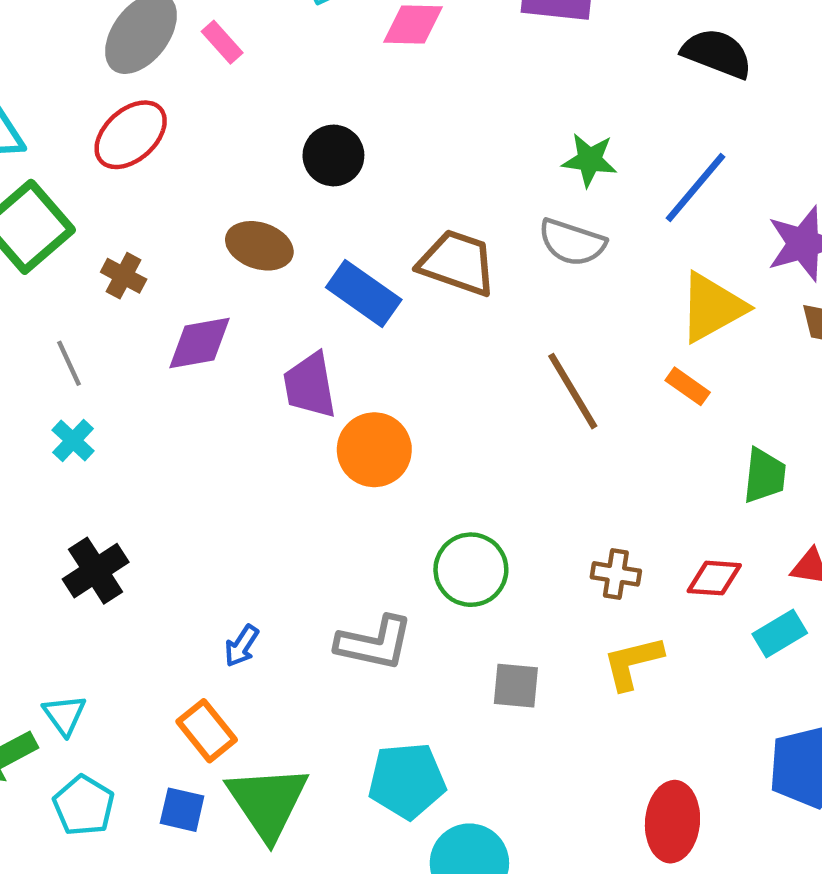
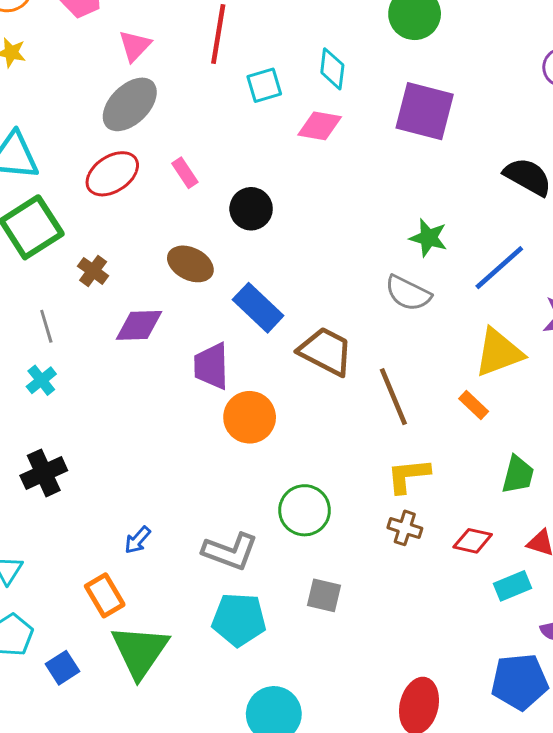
pink rectangle: (222, 42) -> (185, 173), moved
brown trapezoid: (457, 263) -> (326, 351), moved
yellow L-shape: (633, 663) -> (408, 475), moved
cyan pentagon: (407, 781) -> (239, 619), moved
blue square: (182, 810) -> (63, 668), moved, turned 36

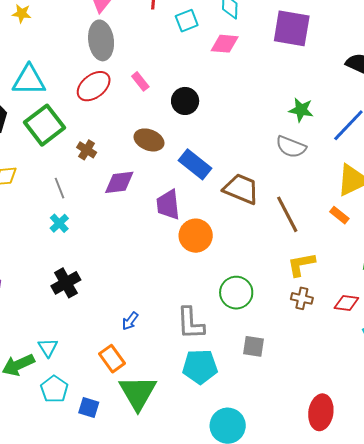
gray ellipse: (130, 104) -> (101, 40), turned -48
gray L-shape: (230, 551) -> (190, 323), turned 72
blue square: (63, 668) -> (89, 407), turned -35

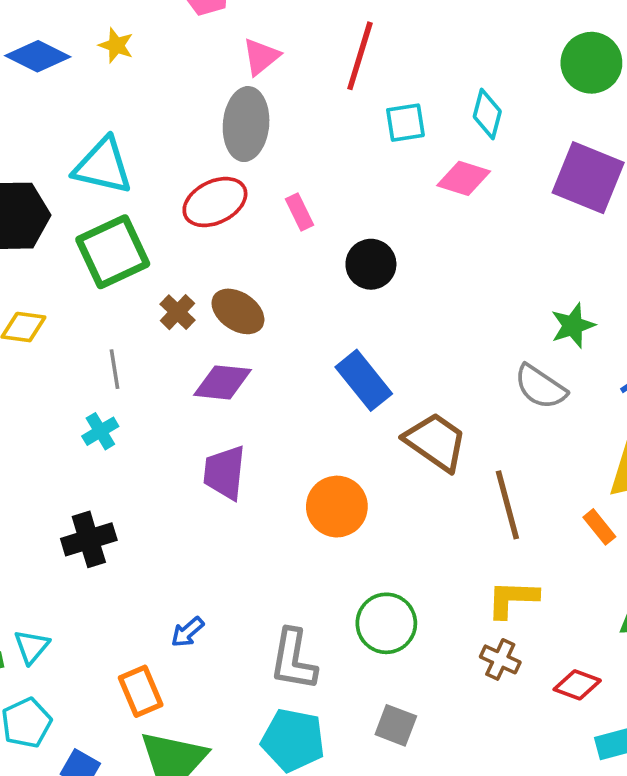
green star: (301, 110) -> (573, 326), turned 30
brown ellipse: (149, 140) -> (238, 311), moved
purple trapezoid: (168, 205) -> (225, 472), moved

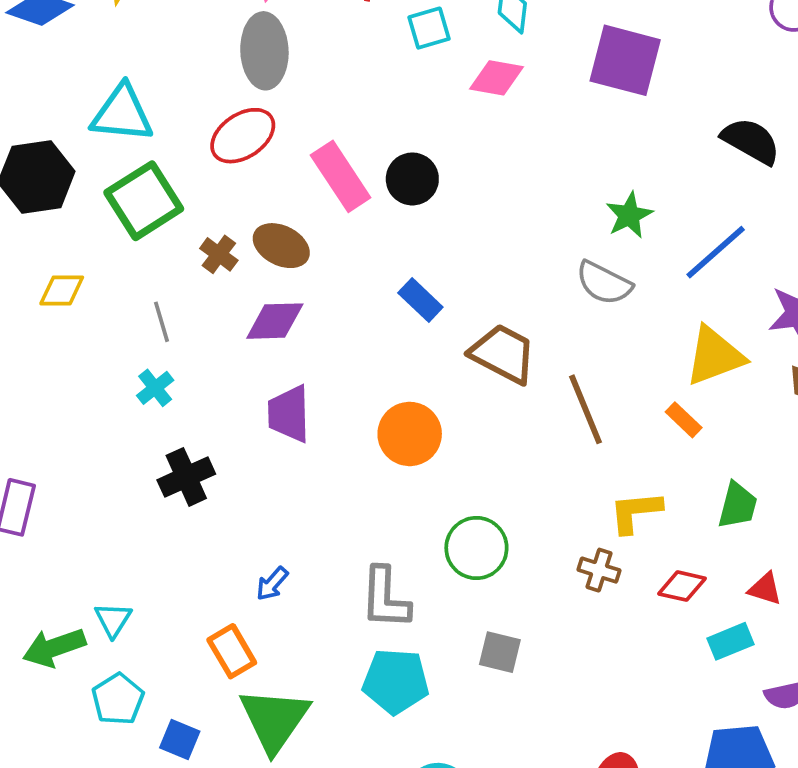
pink rectangle: (300, 212) -> (341, 176), moved, size x1.8
blue rectangle: (364, 380) -> (420, 300), size x0.7
black cross: (89, 539) -> (186, 477), moved
yellow L-shape: (512, 599) -> (636, 512), moved

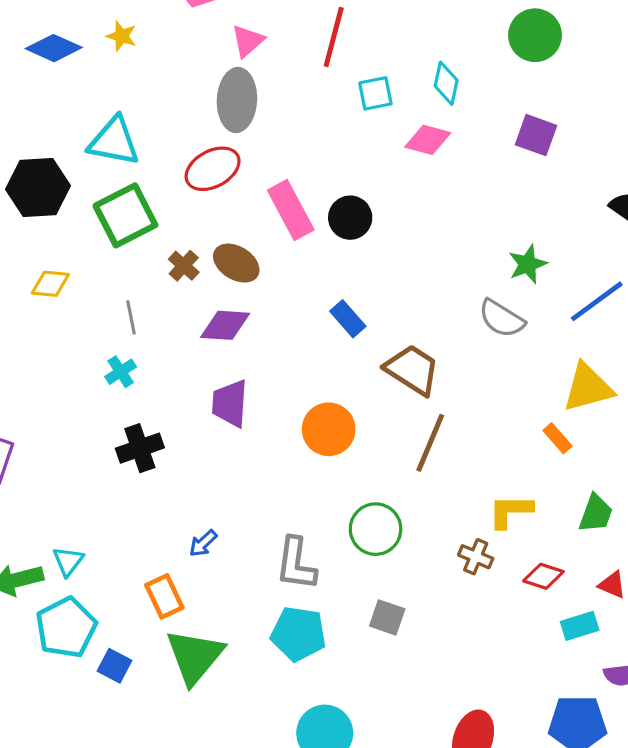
purple square: (625, 60) -> (536, 135), size x0.7
brown line: (586, 409) -> (430, 443), moved, turned 40
cyan pentagon: (118, 699) -> (66, 628), size x1.4

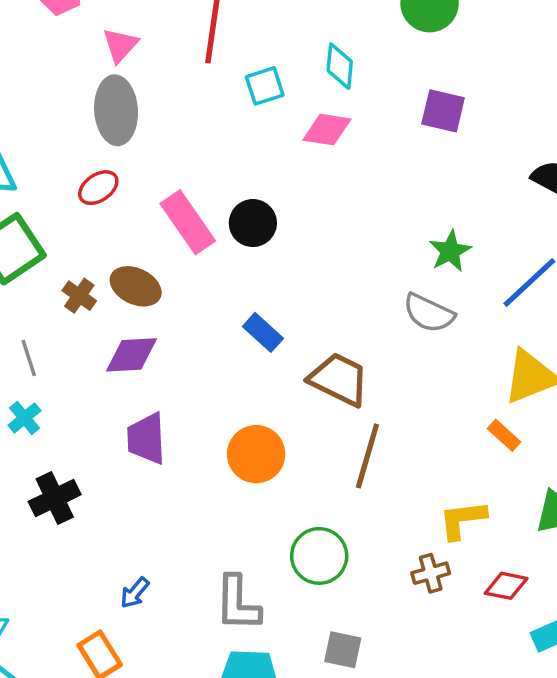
red ellipse: (213, 169) -> (98, 188), size x0.7
brown cross: (476, 557) -> (431, 573), turned -32

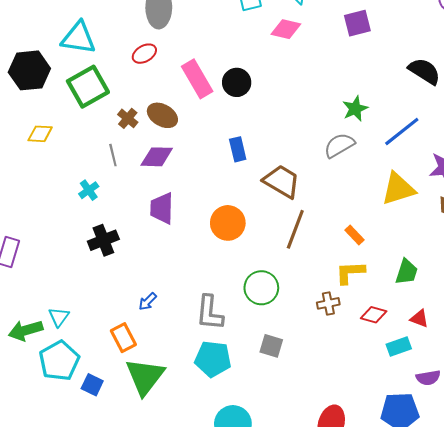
purple square: (443, 111) -> (357, 23), turned -32
gray semicircle: (429, 313) -> (339, 145), turned 120
blue rectangle: (263, 332) -> (238, 149), turned 30
gray line: (29, 358) -> (113, 155), moved
orange rectangle: (504, 435) -> (355, 235), moved

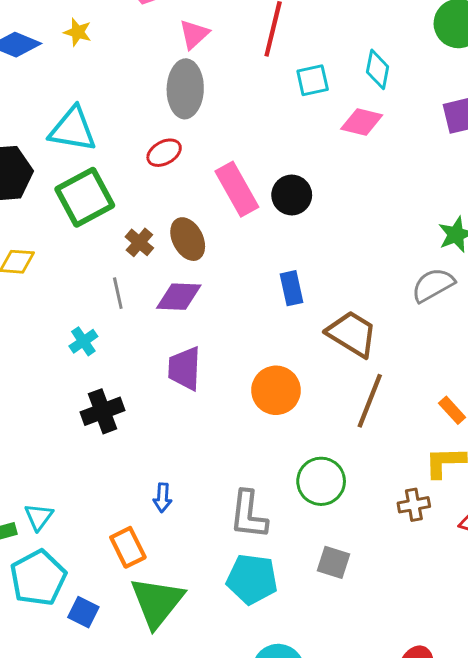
brown ellipse: (162, 115) -> (188, 239), turned 32
blue arrow: (148, 302) -> (163, 498), turned -42

